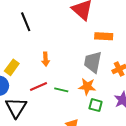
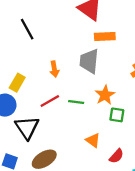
orange rectangle: (104, 36) -> (105, 37), moved
gray trapezoid: (93, 62) -> (89, 61), moved
orange star: (87, 87) -> (105, 95), turned -30

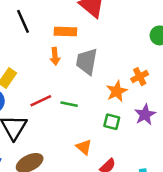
orange rectangle: (105, 37) -> (65, 31), moved
orange arrow: (54, 69) -> (55, 56), moved
orange star: (105, 95) -> (117, 91), moved

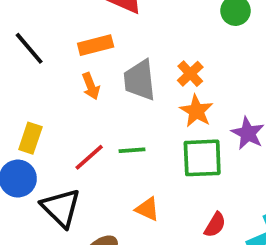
orange cross: (140, 77) -> (190, 74), moved
green square: (112, 122) -> (202, 158), size x1.6
orange triangle: (84, 147) -> (147, 209), moved

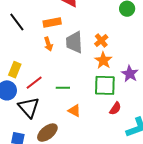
green line: (132, 150) -> (63, 88), moved
red line: (89, 157) -> (34, 83), moved
red semicircle: (215, 225) -> (115, 108), moved

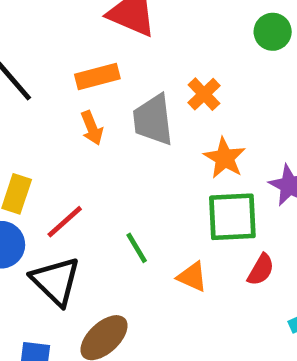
orange cross: (101, 41) -> (204, 94), moved
green line: (63, 88) -> (137, 248), moved, turned 64
orange triangle: (74, 111) -> (192, 277), moved

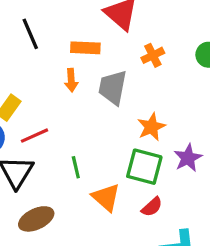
orange cross: (204, 94) -> (153, 55), moved
orange triangle: (192, 277) -> (106, 197), size x1.4

